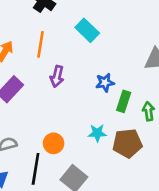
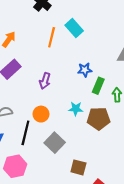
orange line: (40, 44) -> (52, 37), moved
purple arrow: (57, 76) -> (45, 81), moved

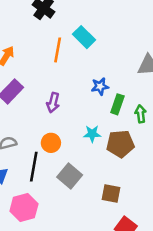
brown square: (78, 167) -> (111, 193), moved

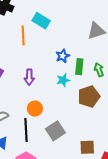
cyan star: (92, 134) -> (63, 80), moved
gray square: (70, 176) -> (55, 131), turned 30
brown square: (111, 193) -> (87, 147), moved

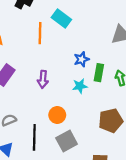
brown pentagon: (89, 97) -> (111, 121), moved
orange circle: (35, 109) -> (57, 115), moved

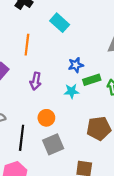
orange line: (40, 33) -> (27, 45), moved
green rectangle: (99, 73) -> (92, 80), turned 56

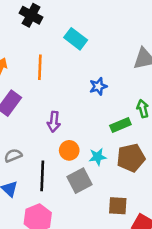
green rectangle: (92, 80) -> (120, 125), moved
purple arrow: (36, 81) -> (54, 122), moved
cyan star: (72, 91) -> (98, 157), moved

